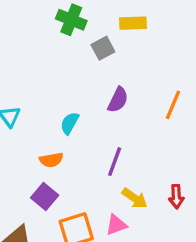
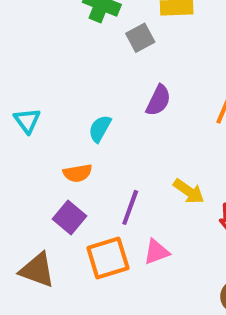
purple line: (115, 162) -> (130, 207), moved
yellow arrow: (135, 198) -> (189, 191), moved

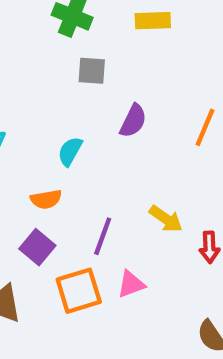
gray square: (140, 38) -> (92, 71), moved, turned 32

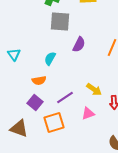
gray square: (92, 71) -> (60, 21), size x1.5
purple line: (103, 236) -> (65, 97), turned 36
pink triangle: (131, 284) -> (88, 113), moved

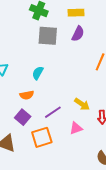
purple semicircle: (79, 44) -> (78, 34), moved

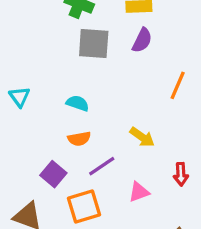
cyan semicircle: (38, 73) -> (78, 103), turned 80
orange semicircle: (27, 95) -> (79, 139), moved
yellow arrow: (82, 104) -> (142, 137), moved

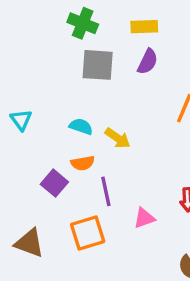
yellow arrow: (142, 137) -> (118, 138), moved
purple line: (102, 166) -> (106, 191), turned -68
purple square: (53, 174) -> (54, 183), moved

